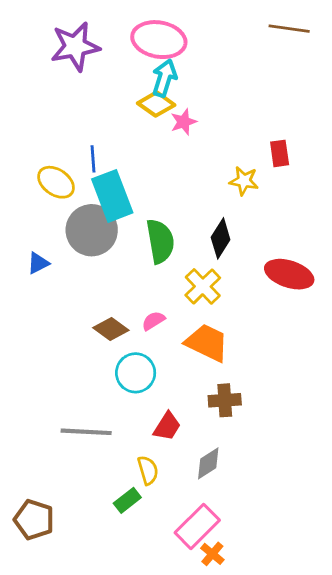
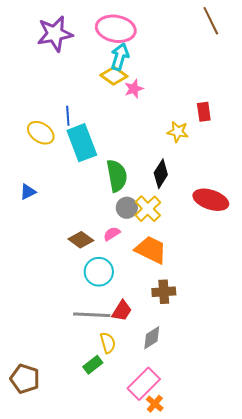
brown line: (289, 29) -> (211, 21), turned 56
gray circle: (92, 230) -> (127, 208), moved, size x0.6
gray line: (86, 432) -> (92, 315), moved

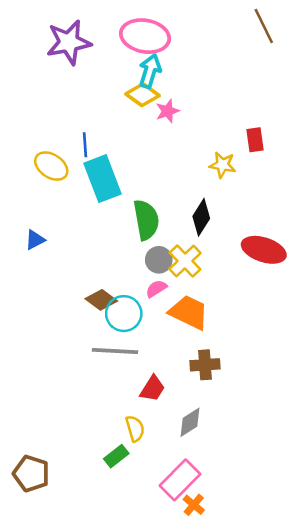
pink semicircle: (112, 234) -> (156, 289), moved
cyan circle: (99, 272) -> (124, 314), moved
gray line: (92, 315) -> (115, 351), moved

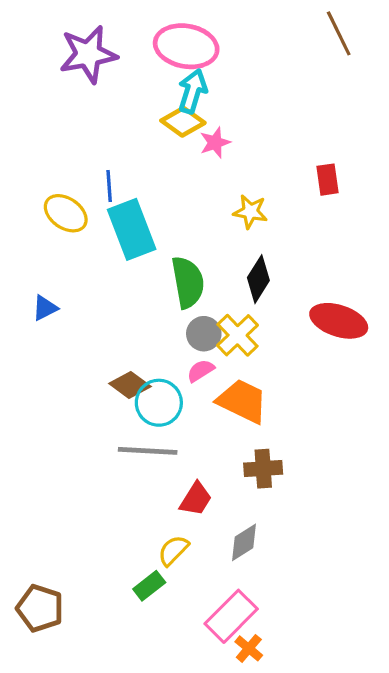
yellow star: (222, 165) -> (250, 212), moved
yellow semicircle: (135, 429) -> (173, 550), turned -120

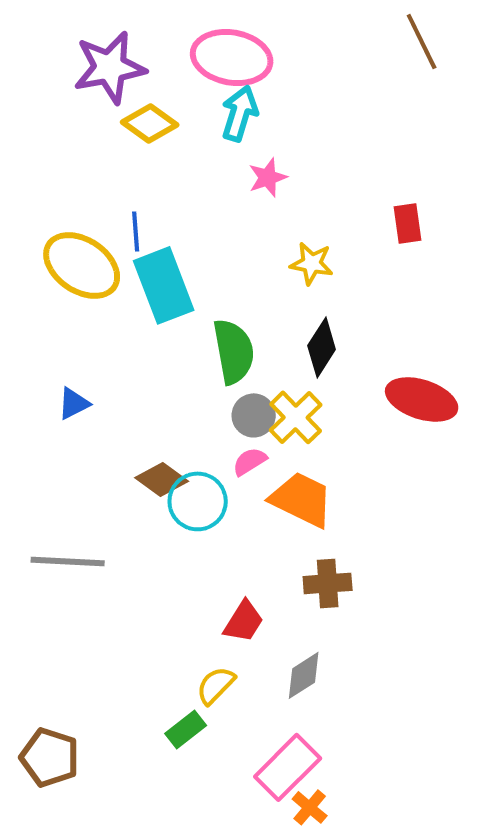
yellow diamond: (183, 122) -> (150, 124), moved
yellow ellipse: (66, 213) -> (82, 265), size x1.4
blue triangle: (45, 308) -> (74, 403), moved
gray line: (148, 451) -> (68, 561), moved

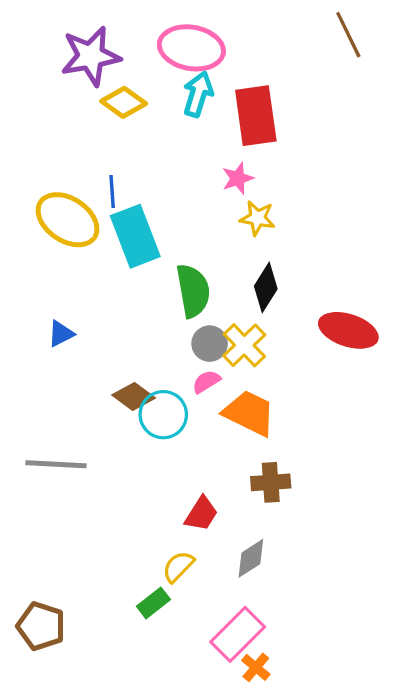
pink star: (268, 178) -> (238, 178), moved
red rectangle: (408, 223) -> (256, 116), moved, size x1.8

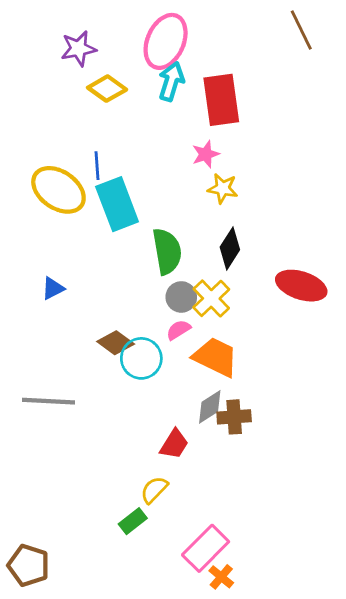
pink ellipse: (191, 48) -> (166, 41), turned -76
purple star: (91, 56) -> (78, 49), size x0.7
gray diamond: (251, 558) -> (210, 407), moved
brown pentagon: (41, 626) -> (29, 565), moved

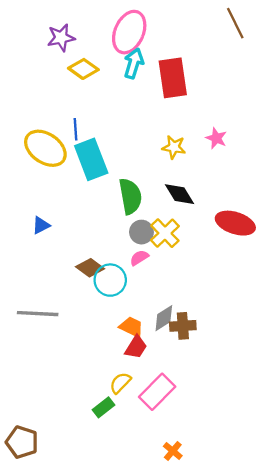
pink star: (206, 154) -> (216, 138), moved, turned -30
black diamond: (230, 248) -> (179, 194), turned -64
orange trapezoid: (216, 357) -> (131, 327), moved, size x0.7
pink rectangle: (206, 548) -> (157, 392), moved

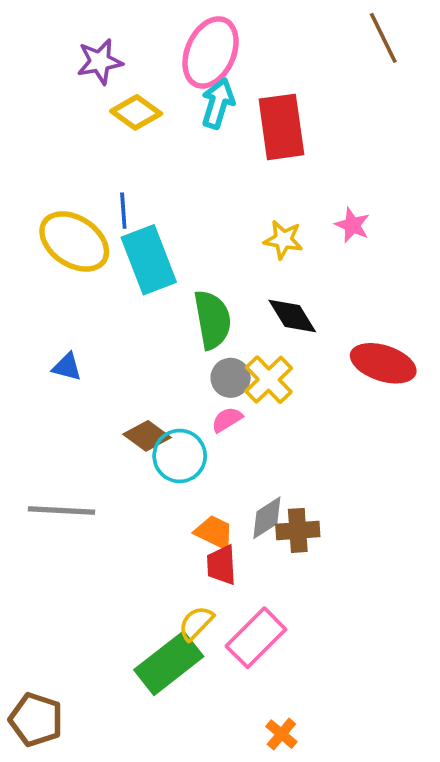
blue triangle: (41, 225) -> (67, 367), turned 42
red trapezoid: (136, 347) -> (221, 565), turned 145
green rectangle: (103, 407) -> (169, 663), size x1.8

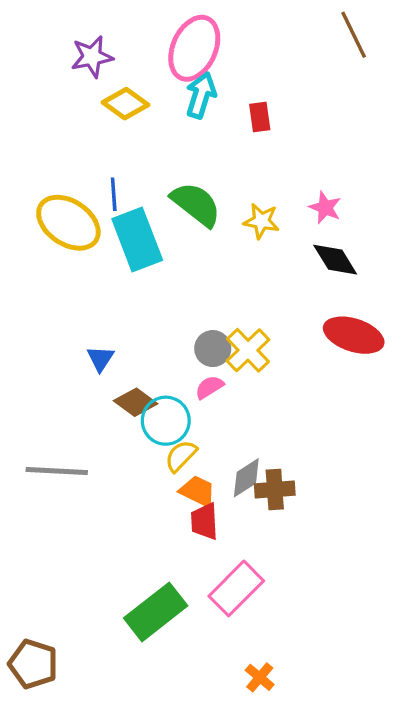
red rectangle: (281, 127) -> (260, 117), size x0.5
black diamond: (292, 316) -> (335, 260), moved
green semicircle: (212, 320) -> (196, 204), moved, turned -42
blue triangle: (67, 367) -> (100, 359), moved, turned 48
yellow semicircle: (196, 623) -> (181, 456), moved

